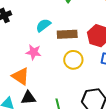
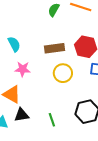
cyan semicircle: (43, 25) -> (14, 44), moved, turned 105

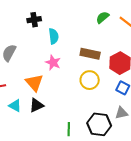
black triangle: (22, 115) -> (36, 105), turned -35
green line: (52, 120) -> (69, 129), moved

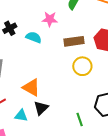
cyan semicircle: (54, 36) -> (34, 37), turned -42
pink star: (53, 63) -> (50, 19), moved

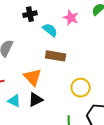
brown rectangle: (74, 41) -> (56, 56), moved
yellow circle: (82, 66) -> (81, 88), moved

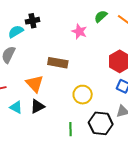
pink star: (71, 18) -> (79, 31), moved
cyan semicircle: (50, 30) -> (16, 31), moved, turned -70

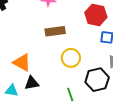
brown rectangle: (58, 63) -> (55, 31), moved
black triangle: (37, 106) -> (32, 83), turned 35

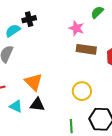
brown rectangle: (55, 31) -> (86, 49), moved

